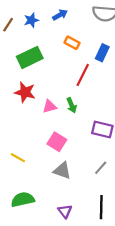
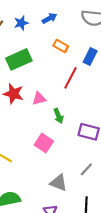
green arrow: (72, 105) -> (58, 116), moved
pink triangle: (50, 106) -> (39, 98), moved
gray triangle: (62, 171) -> (59, 183), moved

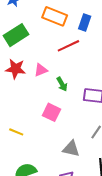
orange rectangle: (61, 46) -> (55, 16), size x1.6
red line: (71, 78) -> (68, 46), turned 45

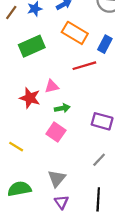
red star: (16, 69) -> (30, 98), moved
green arrow: (62, 84) -> (62, 108), moved, turned -80
gray triangle: (71, 149) -> (57, 179), moved, turned 48

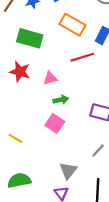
green rectangle: (32, 46) -> (30, 38), turned 40
red star: (30, 98) -> (20, 72), moved
gray triangle: (57, 179) -> (68, 170), moved

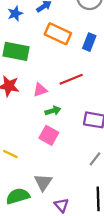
red line: (82, 57) -> (71, 79), moved
gray triangle: (68, 170) -> (43, 182), moved

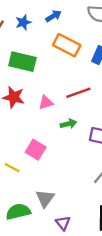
green arrow: (53, 111) -> (69, 124), moved
pink square: (49, 135) -> (36, 150), moved

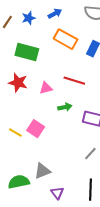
red line: (78, 93) -> (74, 81), turned 35
yellow line: (12, 168) -> (15, 133), moved
gray triangle: (45, 198) -> (42, 171), turned 30

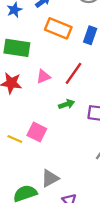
red line: (74, 81) -> (74, 73), turned -65
pink triangle: (46, 88) -> (43, 76), moved

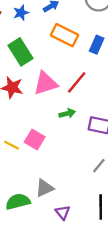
green rectangle: (17, 48) -> (21, 52), turned 45
pink triangle: (43, 76) -> (46, 83), size x1.6

